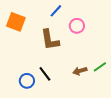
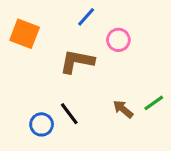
brown L-shape: (50, 40) -> (77, 61), turned 110
brown arrow: (80, 71) -> (123, 109), turned 56

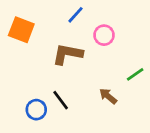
green line: (154, 103) -> (135, 74), moved

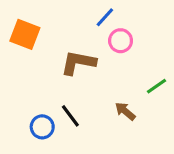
blue line: (76, 15) -> (105, 17), moved

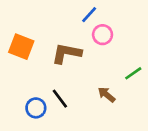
orange square: (25, 34) -> (21, 47), moved

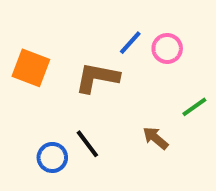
blue line: (89, 15) -> (130, 43), moved
pink circle: (103, 35) -> (167, 48), moved

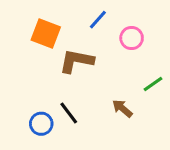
blue line: (130, 43) -> (98, 20), moved
orange square: (31, 68) -> (46, 33), moved

